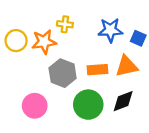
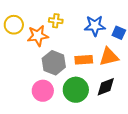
yellow circle: (16, 41) -> (14, 25), moved
pink circle: (35, 106) -> (43, 91), moved

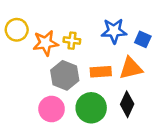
yellow cross: (56, 21) -> (72, 41), moved
black diamond: (106, 87) -> (127, 104), turned -45

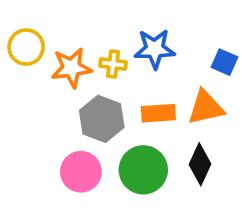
blue star: (114, 31) -> (155, 49), moved

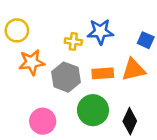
orange star: (71, 68) -> (32, 62), moved
black diamond: (200, 164) -> (130, 121), moved
pink circle: (81, 172) -> (43, 121), moved

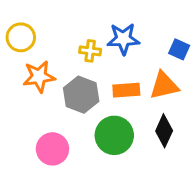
black diamond: (130, 121) -> (164, 131), moved

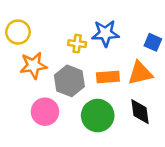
black diamond: (164, 131) -> (140, 112), turned -32
pink circle: (52, 149) -> (45, 112), moved

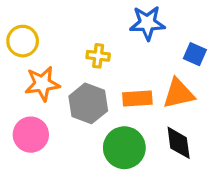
blue star: (105, 33) -> (147, 23), moved
pink circle: (45, 112) -> (31, 135), moved

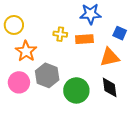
orange star: (42, 84) -> (26, 51), turned -30
orange rectangle: (137, 98) -> (84, 39), moved
gray hexagon: (88, 103) -> (47, 75), moved

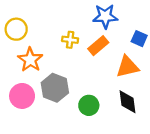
orange rectangle: (84, 39) -> (98, 46), turned -36
green circle: (76, 90) -> (89, 105), size x0.7

